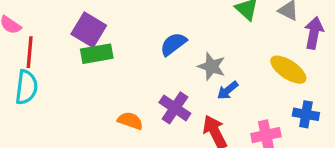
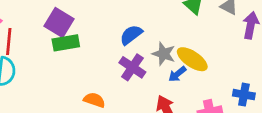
yellow ellipse: (288, 70) -> (192, 59), moved
purple cross: (175, 108) -> (132, 67), moved

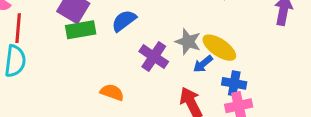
blue semicircle: (131, 35) -> (124, 21), moved
blue cross: (244, 95) -> (234, 83), moved

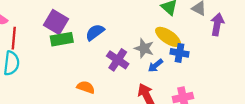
yellow ellipse: (219, 48) -> (168, 37), moved
blue cross: (234, 83) -> (179, 53), moved

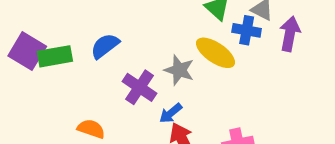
purple square: (56, 22) -> (27, 51), moved
blue cross: (179, 53) -> (247, 30), moved
blue arrow: (155, 66) -> (171, 113), moved

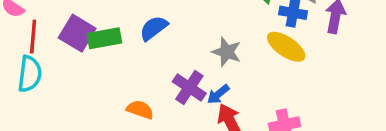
yellow ellipse: (216, 53) -> (286, 47), moved
purple cross: (140, 87) -> (189, 88), moved

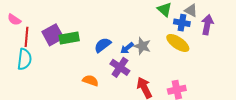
blue semicircle: (154, 28) -> (103, 45), moved
purple square: (77, 33) -> (53, 35), turned 30
blue arrow: (218, 94) -> (127, 48), moved

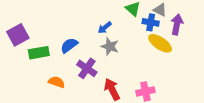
green rectangle: (69, 38) -> (39, 53), moved
yellow ellipse: (178, 43) -> (160, 43), moved
blue arrow: (127, 48) -> (105, 28), moved

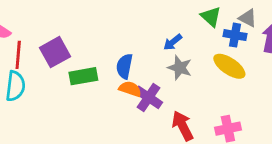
yellow ellipse: (160, 43) -> (229, 66), moved
blue semicircle: (69, 45) -> (124, 66), turned -42
orange semicircle: (57, 82) -> (130, 89), moved

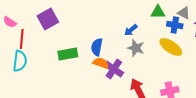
green triangle: (211, 17) -> (158, 12), turned -42
purple square: (55, 52) -> (48, 19), moved

